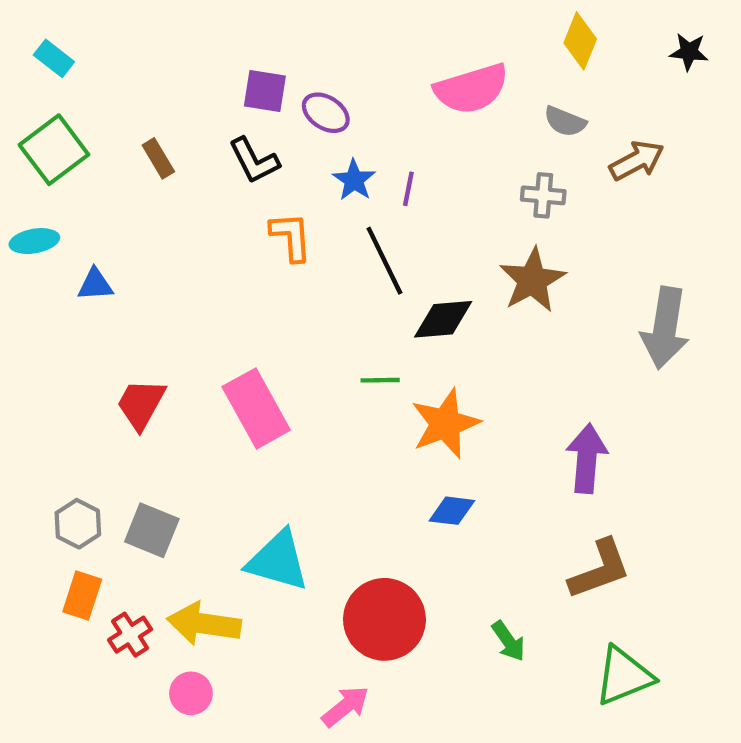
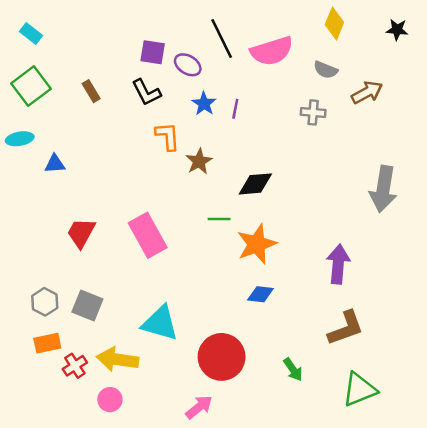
black line: (384, 261) -> (222, 38), moved
brown star: (532, 280) -> (199, 161), moved, size x0.7
orange rectangle: (82, 595) -> (47, 343), turned 60

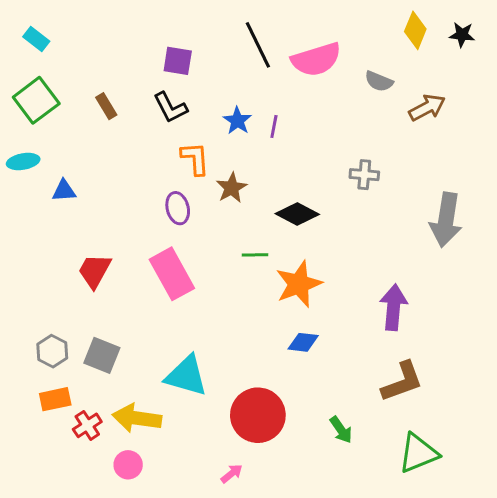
yellow diamond: (334, 23) -> (415, 30), moved
purple ellipse: (188, 65) -> (178, 208), moved, turned 44
gray cross: (313, 112) -> (364, 175), moved
black diamond: (255, 184) -> (297, 214), turned 33
pink arrow: (199, 407) -> (232, 474), size x0.7

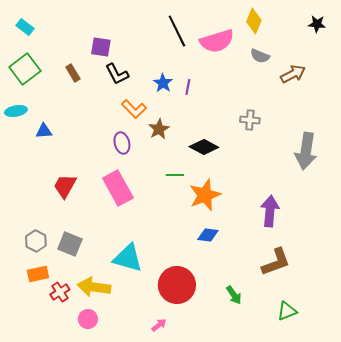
yellow diamond: (415, 30) -> (254, 21), moved
purple square: (178, 61) -> (101, 47), moved
orange L-shape: (195, 159) -> (134, 109), turned 140
green triangle: (418, 453) -> (287, 311), size x0.7

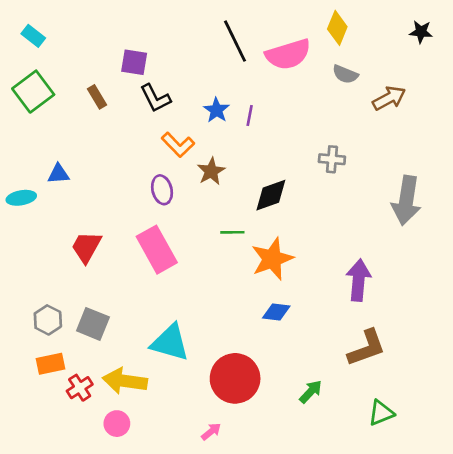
cyan ellipse: (16, 111) -> (21, 198), moved
black diamond: (204, 147) -> (271, 195), turned -48
green arrow: (234, 295) -> (311, 392), turned -102

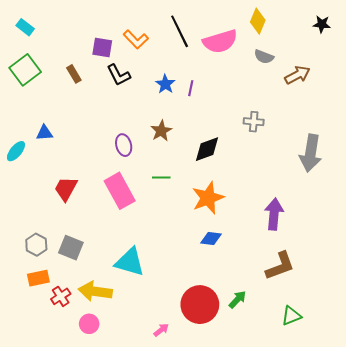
orange L-shape: (178, 145) -> (136, 39), moved
cyan ellipse: (21, 198) -> (16, 151), turned -40
green line: (232, 232) -> (161, 178), moved
red circle: (235, 378) -> (200, 305), moved

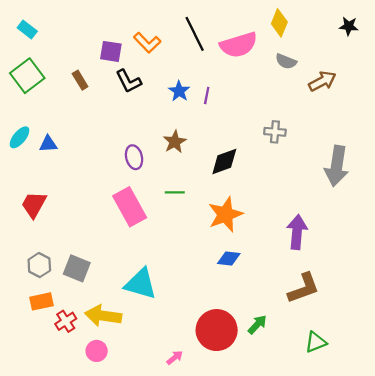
cyan ellipse: (16, 151) -> (20, 137), moved
red trapezoid: (66, 189) -> (34, 205), moved

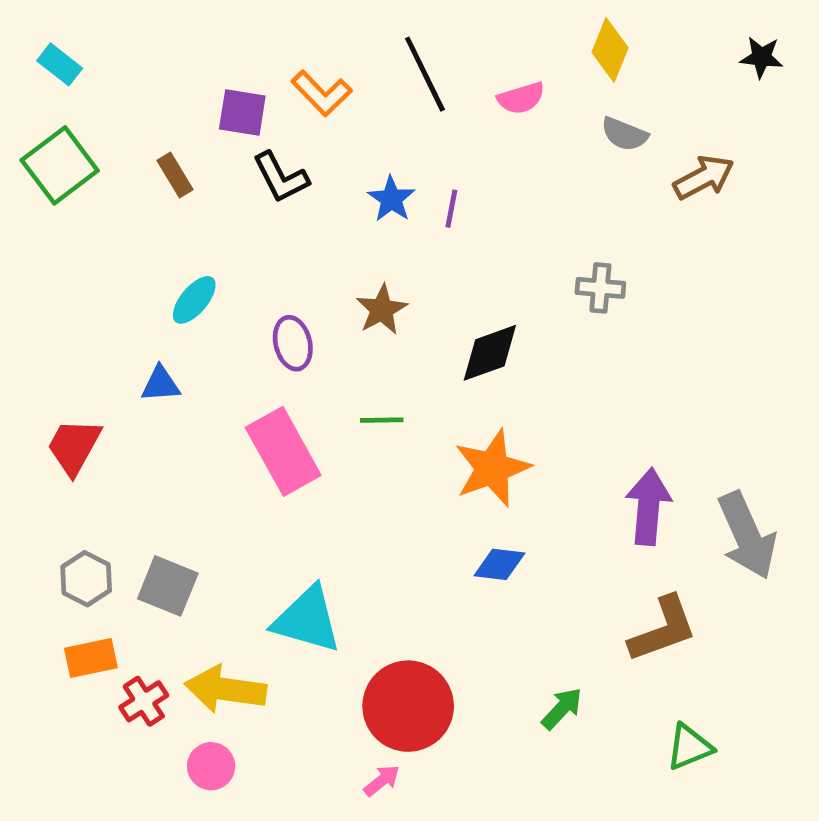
pink semicircle: (239, 45) -> (521, 98), size x0.6
cyan ellipse: (20, 137) -> (194, 300), moved
blue triangle: (48, 144) -> (161, 384), moved
gray arrow: (337, 166) -> (747, 535), moved, turned -33
red circle: (217, 330) -> (408, 706), moved

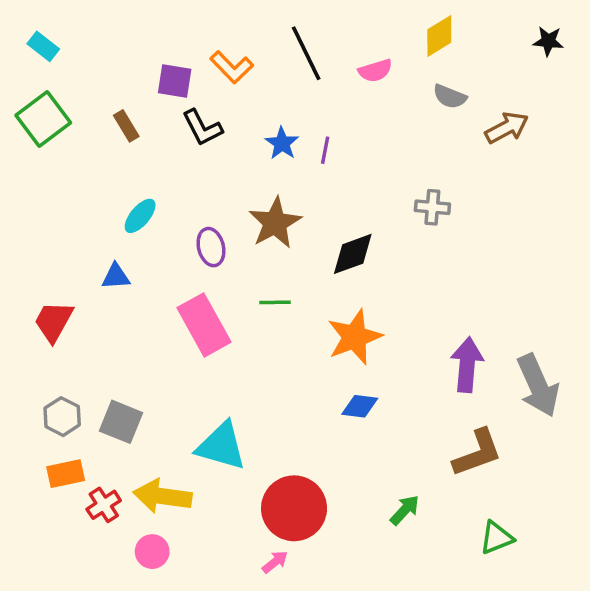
yellow diamond: (610, 50) -> (439, 36), turned 36
brown star: (382, 310) -> (275, 223), size x1.4

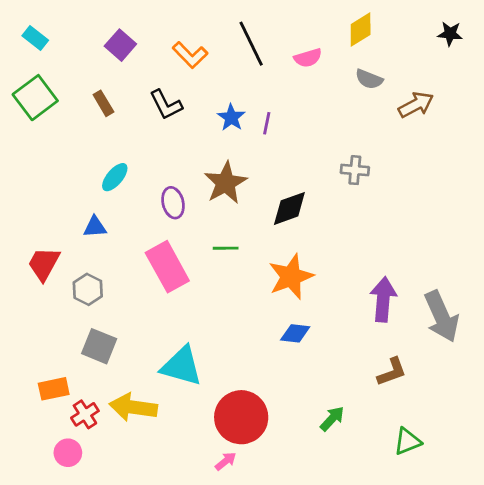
purple square: (175, 81) -> (120, 45), moved, turned 32
gray hexagon: (62, 417) -> (88, 289), moved
brown L-shape: (477, 453) -> (392, 372), size x0.7
pink circle: (152, 552) -> (68, 453), moved

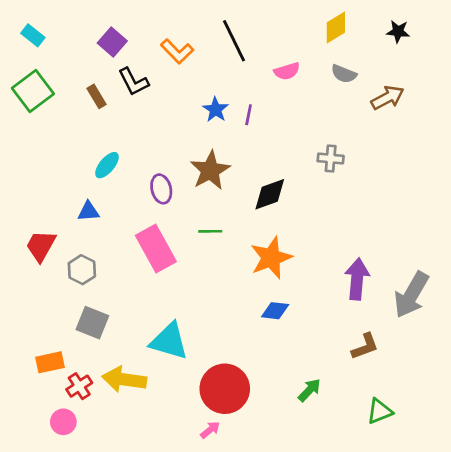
black star: (450, 34) -> (398, 31), moved
pink semicircle: (308, 58) -> (287, 71), moved
black L-shape: (166, 105) -> (133, 82), moved
gray arrow: (441, 316) -> (411, 295), turned 54

